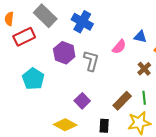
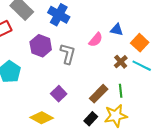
black rectangle: (104, 126) -> (91, 119), moved, turned 40

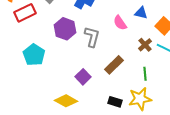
pink semicircle: (96, 40) -> (120, 23), turned 105
brown rectangle: (99, 94) -> (114, 65), moved
black rectangle: (91, 119) -> (115, 102), turned 64

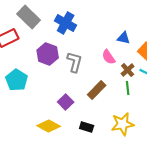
pink semicircle: (120, 23) -> (109, 57), moved
green line: (145, 74) -> (128, 88), moved
black rectangle: (115, 102) -> (87, 127), moved

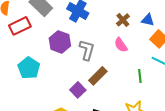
blue triangle: (124, 38) -> (148, 20), moved
brown cross: (128, 70) -> (123, 20), moved
brown rectangle: (97, 90) -> (98, 76), moved

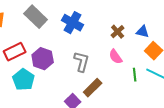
red rectangle: (20, 26) -> (15, 52), moved
purple hexagon: (60, 42) -> (43, 59), moved
green line: (140, 76) -> (135, 75), moved

